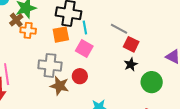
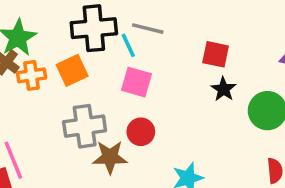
gray line: (119, 29) -> (148, 29), moved
orange square: (61, 35) -> (72, 70), moved

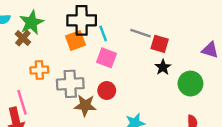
gray line: (148, 29) -> (140, 33), moved
orange square: (72, 70) -> (75, 40), moved
orange cross: (32, 75) -> (39, 70), moved

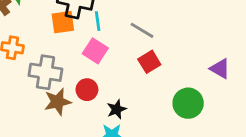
red square: (160, 44) -> (149, 62), moved, turned 30
black star: (163, 67) -> (117, 109), moved
brown star: (85, 105) -> (58, 102), turned -30

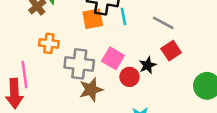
pink square: (95, 51) -> (113, 58), moved
red circle: (87, 90) -> (129, 77), moved
black star: (117, 109) -> (148, 65), moved

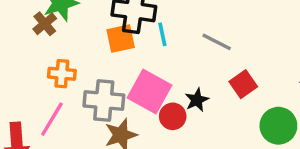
red square: (171, 51) -> (243, 84), moved
pink square: (113, 58) -> (149, 92), size x1.4
pink line: (24, 74) -> (52, 119), moved, turned 40

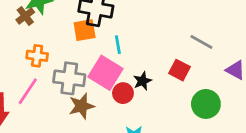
cyan line: (162, 34) -> (118, 45), moved
gray line: (217, 42) -> (201, 42), moved
red square: (243, 84) -> (180, 70), turned -30

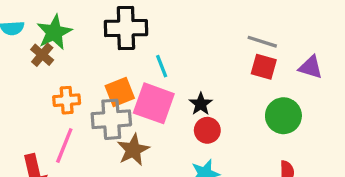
orange square: (85, 30) -> (120, 92), moved
red square: (180, 70) -> (264, 67), moved
red circle: (123, 93) -> (207, 130), moved

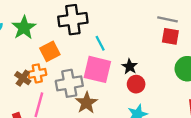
brown cross: (42, 55) -> (23, 78), moved
orange square: (120, 92) -> (50, 51), moved

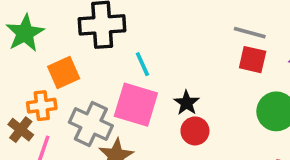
brown cross: (23, 78) -> (21, 130), moved
gray cross: (69, 83) -> (91, 124), turned 32

